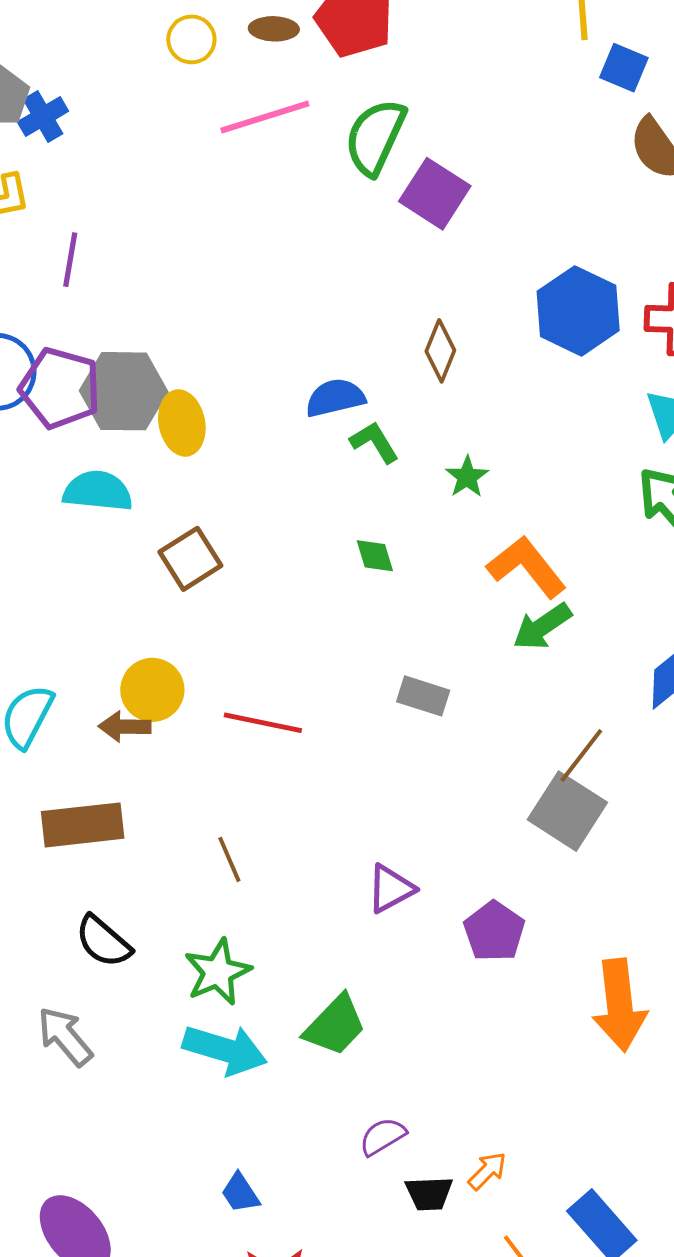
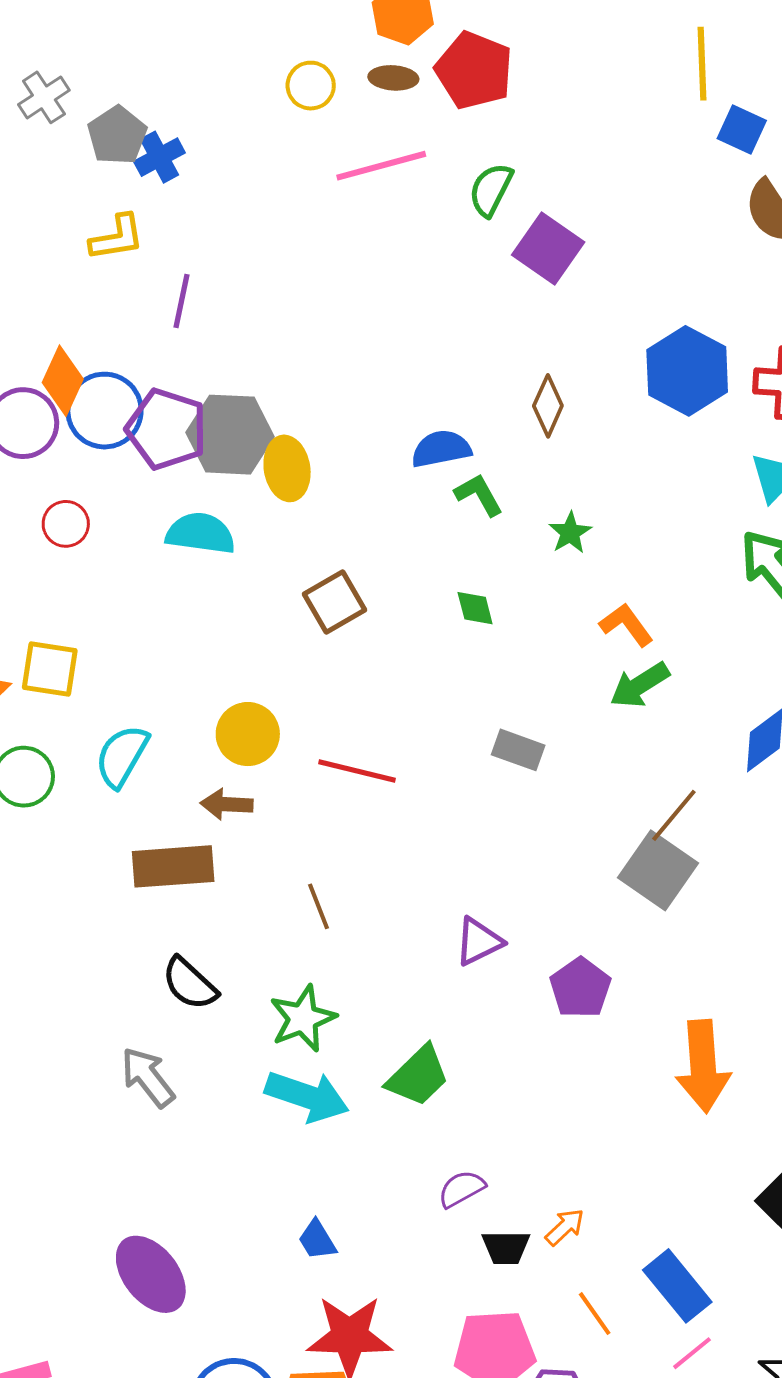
green semicircle: (375, 137) -> (491, 190), size x0.7
brown square: (190, 559) -> (335, 602), moved
orange L-shape: (527, 567) -> (626, 625), size x0.7
brown arrow: (125, 727) -> (227, 804), moved

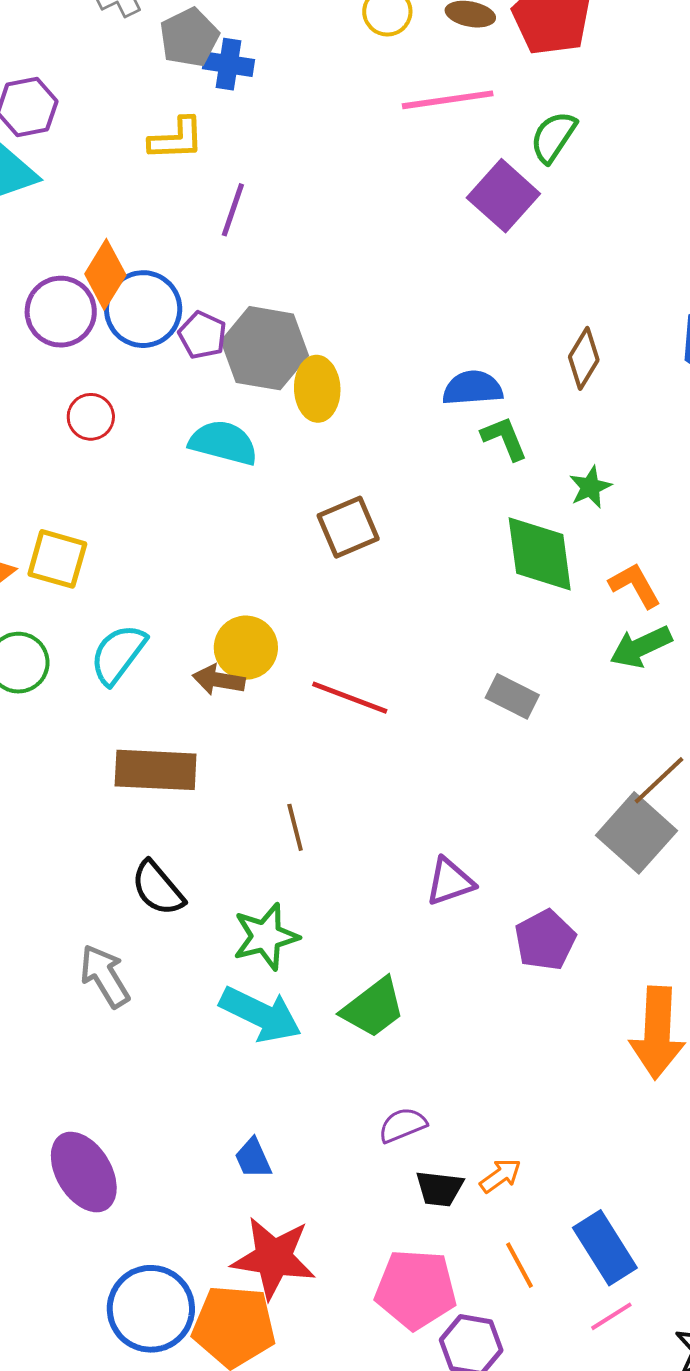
blue cross: (159, 157) -> (229, 64), turned 30
purple square: (548, 249) -> (503, 196), moved
purple pentagon: (167, 429) -> (202, 335), size x0.6
green diamond: (475, 608) -> (540, 554), moved, size x2.0
brown arrow: (227, 804) -> (219, 680), moved

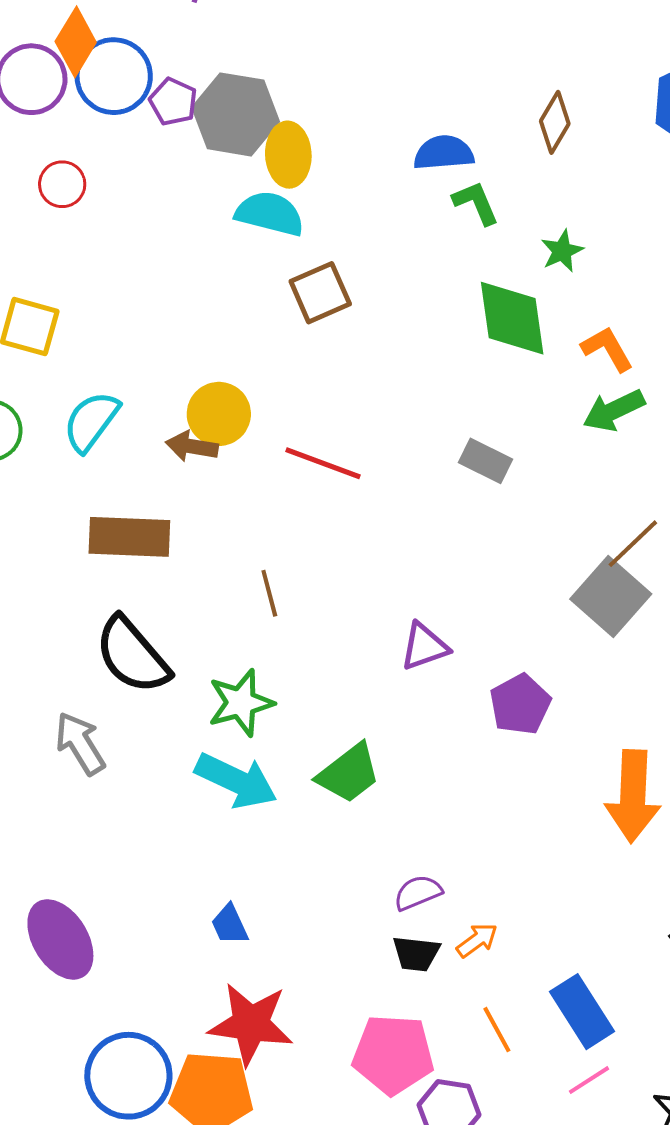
cyan semicircle: (223, 443) -> (270, 214), moved
black semicircle: (158, 888) -> (132, 655), size x1.4
purple semicircle: (403, 1125) -> (418, 893), moved

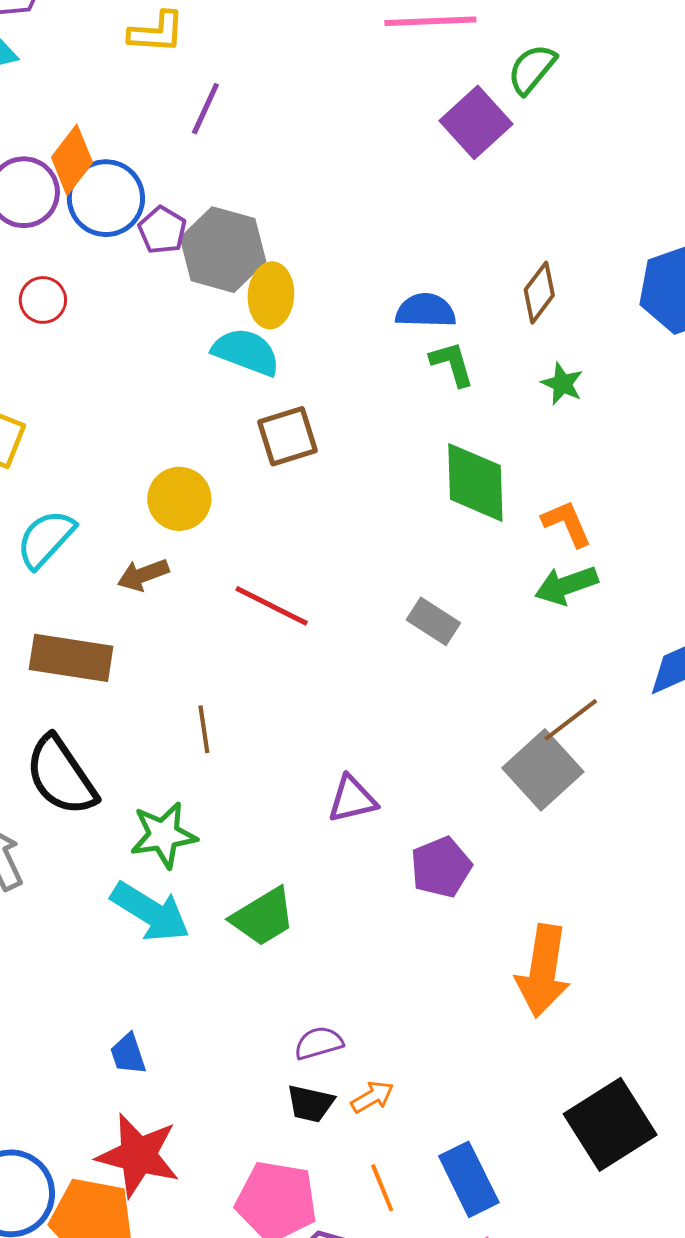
green star: (562, 251) -> (562, 384), moved, turned -30
yellow circle: (219, 414) -> (179, 499), moved
brown arrow: (192, 446) -> (143, 575), turned -36

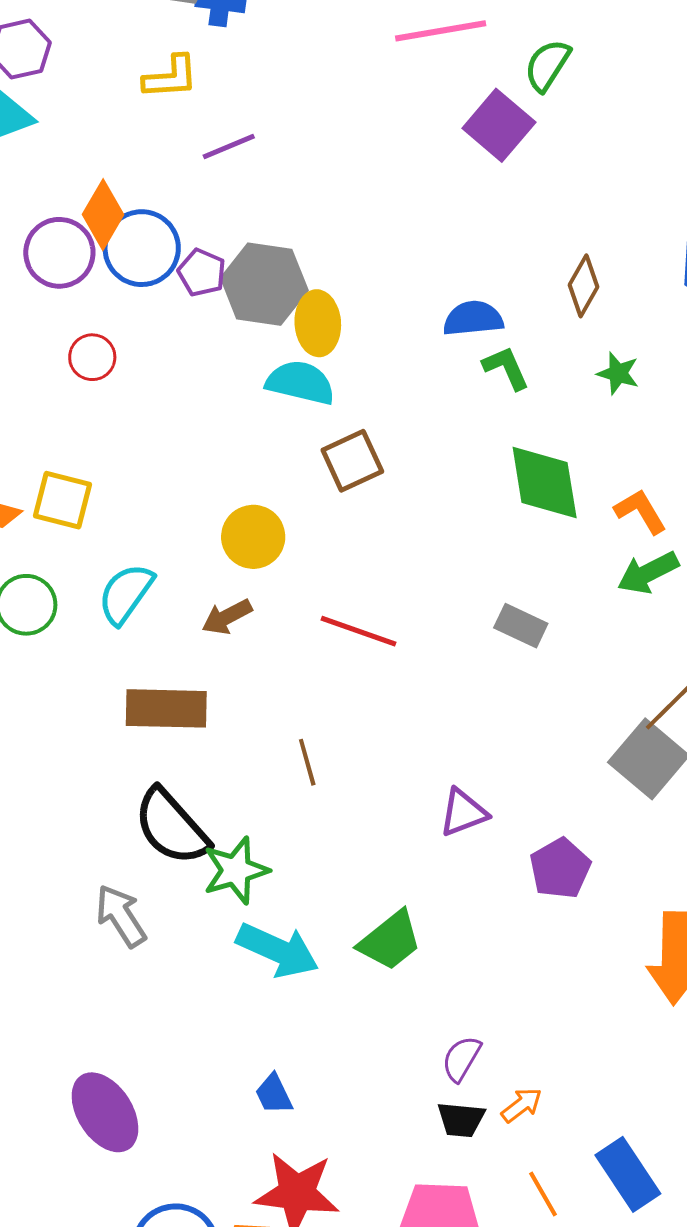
purple line: (205, 109) -> (229, 147), turned 50
green star: (163, 835) -> (236, 870), moved
purple semicircle: (319, 1043) -> (461, 1059), turned -36

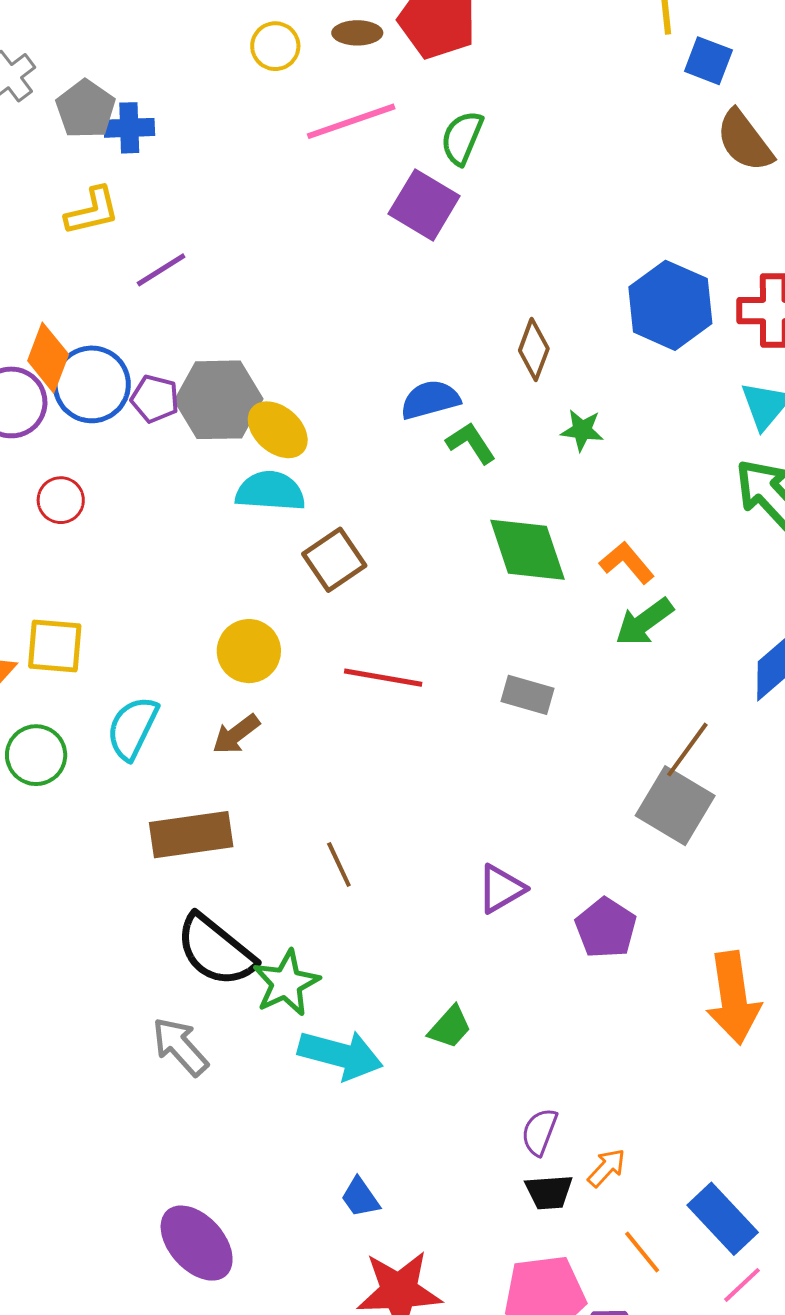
yellow ellipse: (318, 323) -> (278, 430), turned -36
red line: (358, 631) -> (383, 678), moved
green trapezoid: (390, 941) -> (450, 1027), size x0.7

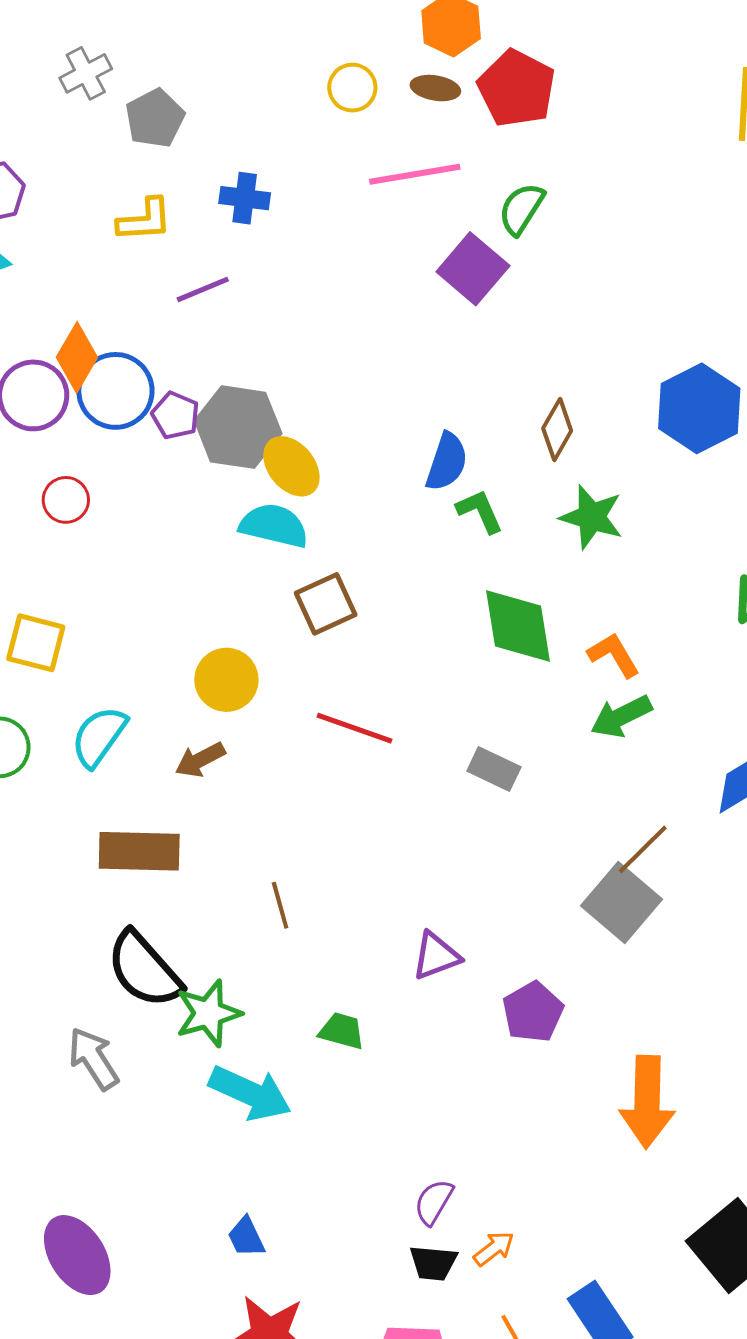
blue cross: (129, 128) -> (245, 198), moved
blue semicircle: (430, 400) -> (447, 462), turned 114
green star: (582, 430) -> (592, 517), size x1.5
green trapezoid: (450, 1027) -> (342, 1031), moved, turned -126

